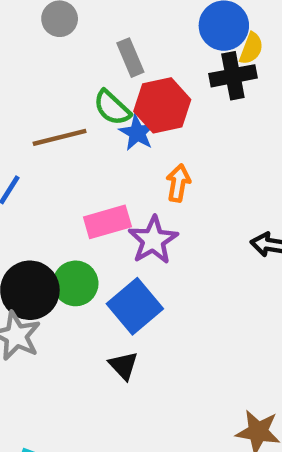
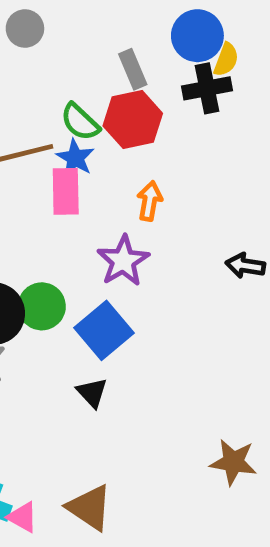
gray rectangle: (130, 58) -> (133, 69), moved
blue star: (137, 133) -> (75, 158), moved
pink rectangle: (107, 222) -> (66, 191), moved, turned -75

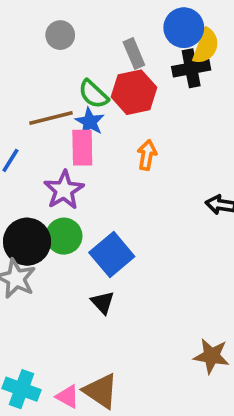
gray circle: (25, 29) -> (60, 35), moved
yellow semicircle: (226, 60) -> (206, 46), size x1.4
purple star: (123, 261) -> (64, 190), moved
pink triangle: (23, 517) -> (68, 397), moved

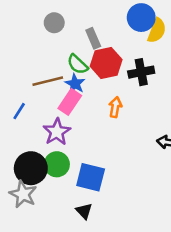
gray rectangle: (134, 53) -> (93, 38), moved
black cross: (191, 68) -> (141, 72), moved
pink rectangle: (82, 148) -> (70, 102), turned 35
blue square: (112, 255) -> (91, 177), turned -36

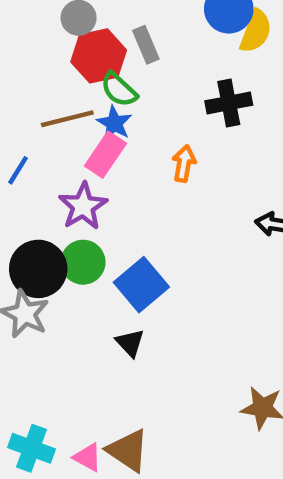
red hexagon: (106, 63) -> (99, 56), moved
blue square: (91, 177) -> (141, 285), turned 36

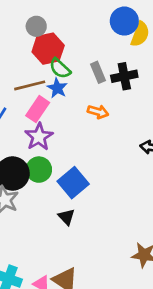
gray rectangle: (146, 45) -> (98, 72), moved
pink rectangle: (105, 155) -> (38, 109), moved
orange arrow: (184, 164) -> (98, 112), turned 96

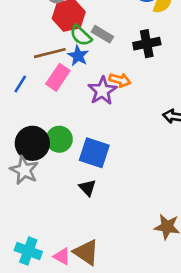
gray rectangle: (98, 72) -> (102, 34), moved, turned -36
purple star: (39, 137) -> (102, 91), moved
blue square: (73, 183) -> (94, 153), turned -32

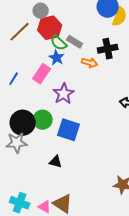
brown line: (50, 53) -> (20, 32), moved, turned -30
orange arrow: (120, 80) -> (90, 63), moved
purple star: (102, 91) -> (64, 94), moved
gray star: (24, 170) -> (17, 143), turned -30
black triangle: (88, 188) -> (56, 162), moved, turned -32

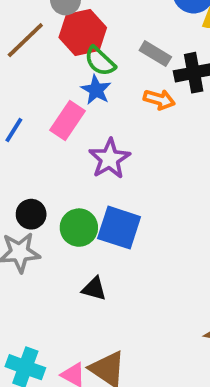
gray rectangle: (75, 42) -> (155, 54), moved
green circle: (43, 120) -> (79, 228), moved
black circle: (23, 123) -> (31, 214), size x0.6

